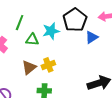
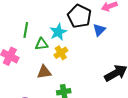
yellow cross: (48, 65) -> (61, 53), moved
brown triangle: (29, 67) -> (44, 72), turned 42

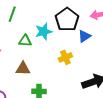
green line: (26, 30) -> (12, 14), moved
yellow cross: (61, 53) -> (65, 57), moved

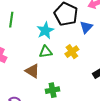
green triangle: (25, 41) -> (46, 52), moved
brown triangle: (23, 69) -> (32, 71), turned 42

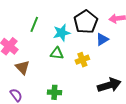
green line: (11, 20) -> (34, 24), moved
brown triangle: (32, 71) -> (22, 67), moved

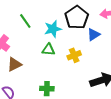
green line: (34, 24) -> (25, 21), turned -56
brown triangle: (22, 67) -> (14, 64), turned 49

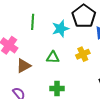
green line: (25, 21) -> (33, 22), turned 42
green triangle: (48, 50) -> (53, 57), moved

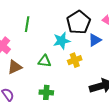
cyan star: (60, 29) -> (62, 41), moved

